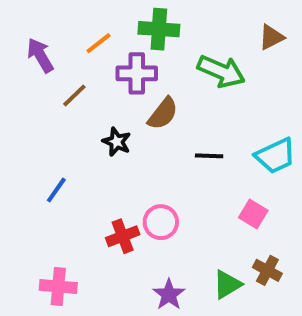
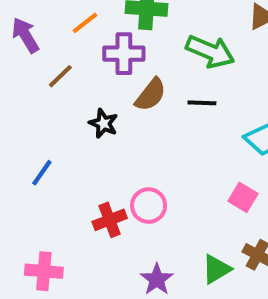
black line: (209, 156) -> (202, 103), moved

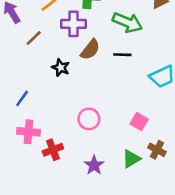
pink square: (243, 197) -> (139, 122), moved
red cross: (110, 220) -> (53, 150), moved
pink cross: (44, 271) -> (29, 132), moved

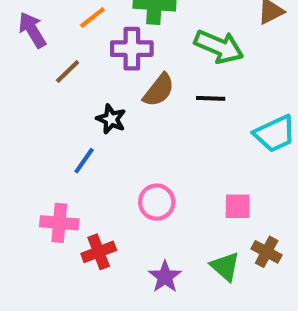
blue line: (22, 98) -> (84, 161), moved
pink square: (139, 122) -> (238, 206), turned -30
green triangle: (131, 159) -> (225, 266), turned -48

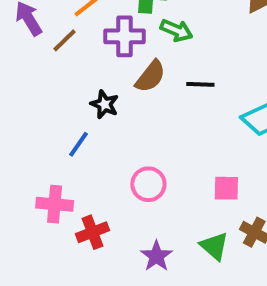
green arrow: (219, 47) -> (176, 30), moved, size x0.7
brown line: (68, 71) -> (65, 40), moved

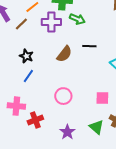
brown semicircle: (150, 76) -> (64, 54), moved
black star: (104, 104) -> (26, 56), moved

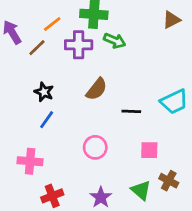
black line: (89, 46) -> (131, 111), moved
red cross: (35, 120) -> (52, 196), moved

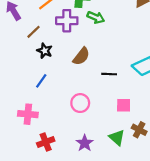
brown line: (37, 48) -> (33, 32), moved
black star: (44, 92) -> (45, 51), moved

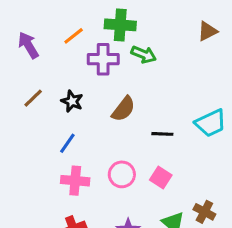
brown line: (33, 32) -> (33, 98), moved
pink square: (124, 105) -> (161, 178), moved, turned 32
pink cross: (28, 114) -> (75, 181), moved

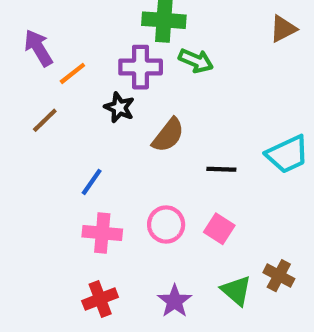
orange line: (74, 36) -> (72, 73), moved
black star: (72, 101) -> (119, 107), moved

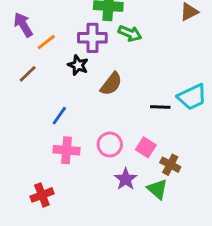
black line: (221, 169) -> (160, 107), moved
brown cross: (279, 276) -> (170, 165), moved
red cross: (100, 299) -> (42, 195), moved
purple star: (175, 301) -> (126, 179), moved

